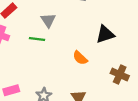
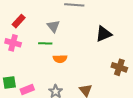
orange semicircle: (80, 58) -> (60, 59), moved, turned -40

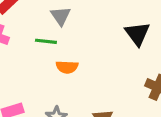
black triangle: (104, 34) -> (137, 34), turned -48

